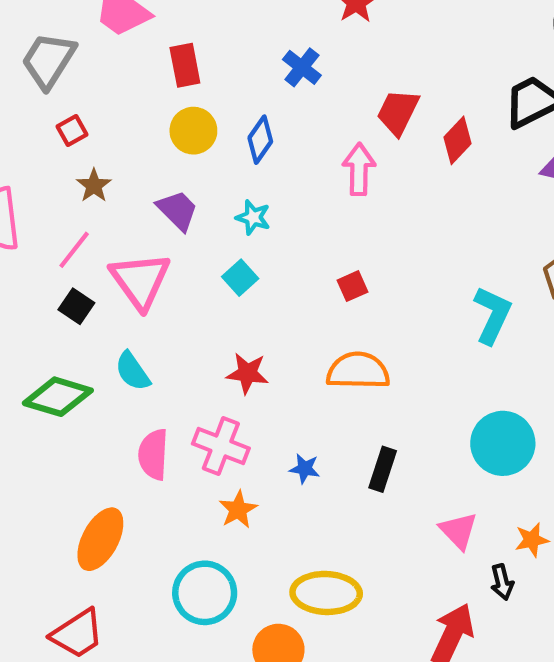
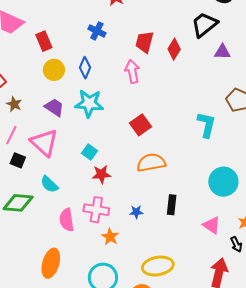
cyan star: (253, 217) -> (89, 103), size x1.8
cyan square: (240, 278) -> (89, 152), moved
red square: (352, 286) -> (141, 125), size x1.5

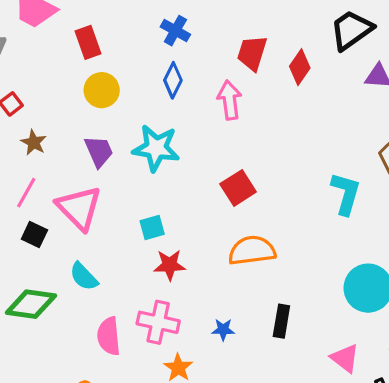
blue diamond: (85, 68) -> (173, 80), moved
purple trapezoid: (54, 107) -> (99, 151), turned 30
cyan square: (89, 152) -> (152, 227), turned 35

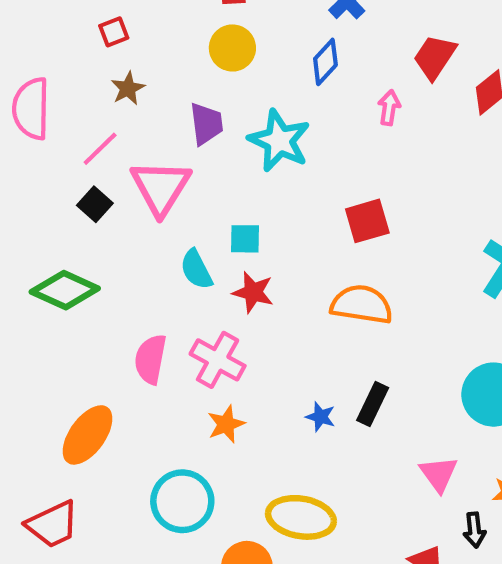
pink arrow: (230, 100) -> (389, 108), size x0.7
cyan semicircle: (84, 277) -> (196, 269), moved
blue star: (223, 330) -> (321, 417), moved

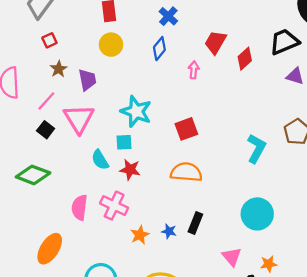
purple trapezoid: (206, 124) -> (87, 80), moved
cyan star: (279, 141) -> (136, 111), moved
orange star: (226, 424) -> (140, 235), moved

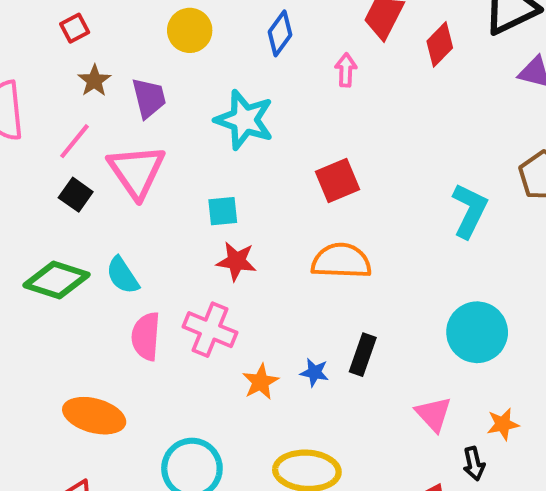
cyan star: (136, 111) -> (244, 120), moved
cyan semicircle: (100, 160) -> (123, 275), moved
orange ellipse: (50, 249) -> (94, 416), turned 76

